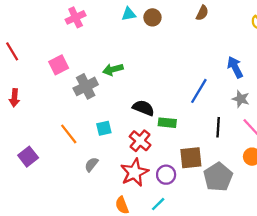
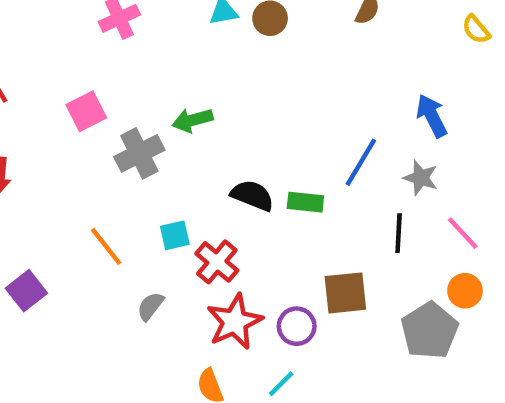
gray star: (241, 99) -> (421, 178), moved
green rectangle: (167, 123) -> (305, 202), moved
red cross: (140, 141) -> (217, 262), moved
gray pentagon: (218, 177) -> (430, 331), moved

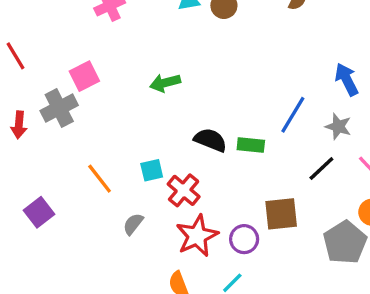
gray cross: (139, 153) -> (59, 108), moved
black line: (399, 233) -> (321, 169), turned 44

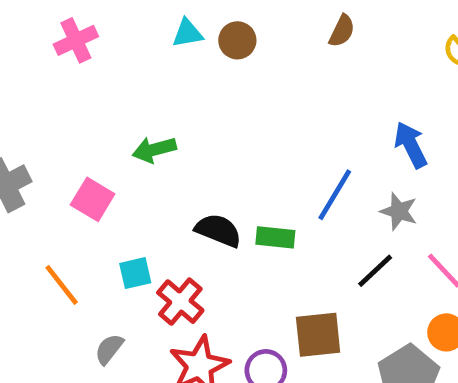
pink square: (84, 76) -> (93, 199), moved, turned -32

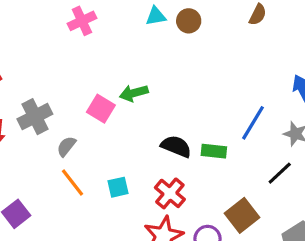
pink square: (93, 199) -> (101, 109), moved
cyan square: (135, 273) -> (118, 187), moved
red cross: (180, 302) -> (170, 193), moved
brown square: (318, 335) -> (242, 215), turned -32
gray semicircle: (109, 349) -> (66, 146), moved

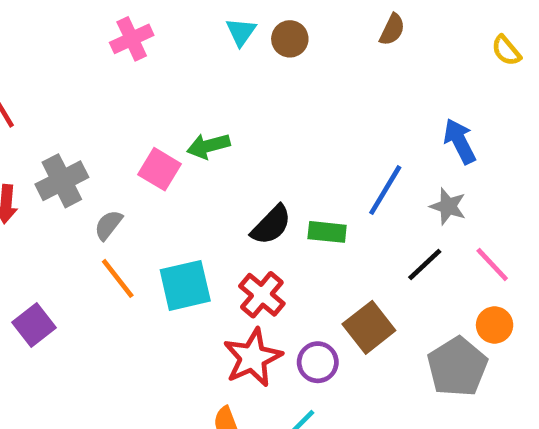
cyan triangle: (156, 16) -> (241, 32), turned -45
black semicircle: (176, 146) -> (271, 225), turned 112
cyan square: (118, 187) -> (185, 285), size x1.6

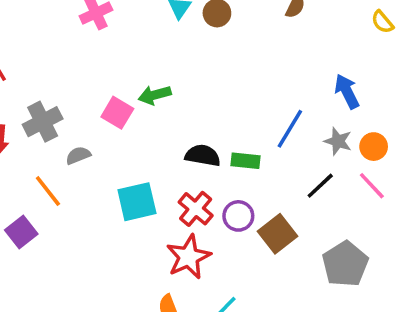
gray semicircle: (108, 225) -> (78, 155), turned 30
black semicircle: (271, 225) -> (203, 155), turned -124
orange line: (118, 278) -> (48, 191), moved
orange circle: (495, 325) -> (374, 147), moved
purple circle: (318, 362) -> (238, 216), moved

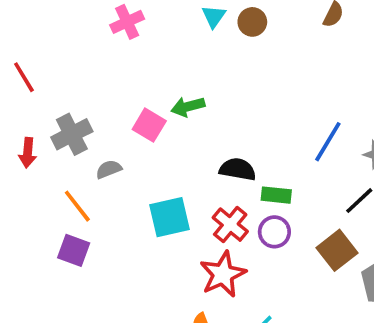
green rectangle: (245, 161) -> (276, 195), moved
purple square: (21, 232) -> (74, 250), moved, turned -32
brown square: (277, 234) -> (337, 250), moved

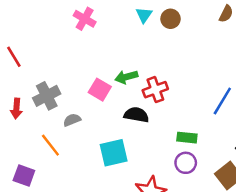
pink cross: (127, 22) -> (85, 19), turned -35
black semicircle: (238, 169) -> (136, 115), moved
red cross: (230, 225) -> (155, 90), moved, turned 30
purple square: (74, 250) -> (24, 175), moved

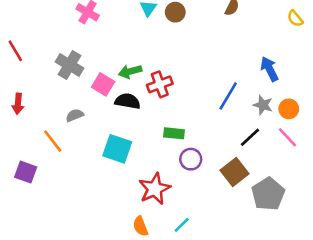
gray cross: (47, 96) -> (70, 65), moved, turned -32
black semicircle: (136, 115) -> (128, 101), moved
green rectangle: (187, 138) -> (174, 133), moved
cyan square: (114, 153) -> (117, 149), turned 32

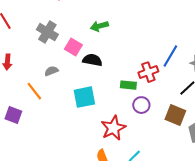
green arrow: (130, 71) -> (99, 26), moved
red cross: (160, 84) -> (148, 72), moved
cyan square: (117, 149) -> (84, 97), turned -30
brown square: (235, 172) -> (175, 115), turned -30

